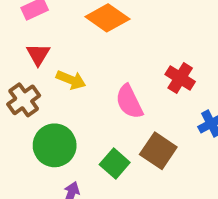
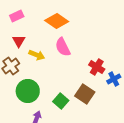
red cross: (180, 78) -> (97, 67), moved
pink semicircle: (129, 102) -> (63, 47), moved

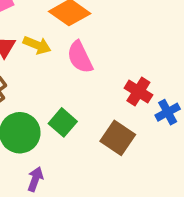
yellow arrow: (37, 55) -> (37, 45), moved
green square: (61, 101) -> (63, 122), moved

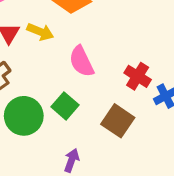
pink semicircle: (80, 57) -> (81, 61), moved
purple arrow: (35, 179) -> (72, 160), moved

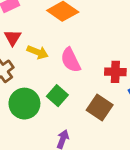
yellow arrow: (40, 32) -> (38, 52), moved
red cross: (138, 76) -> (115, 72), turned -30

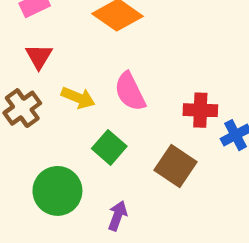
yellow arrow: (38, 52) -> (78, 98), moved
green circle: (24, 104) -> (57, 191), moved

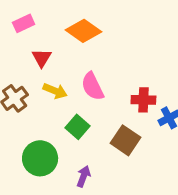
red triangle: (39, 56) -> (42, 58), moved

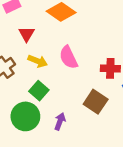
green square: (78, 127) -> (39, 91), moved
purple arrow: (84, 176) -> (60, 121), moved

